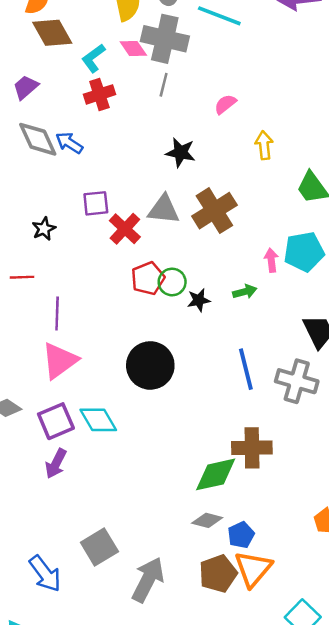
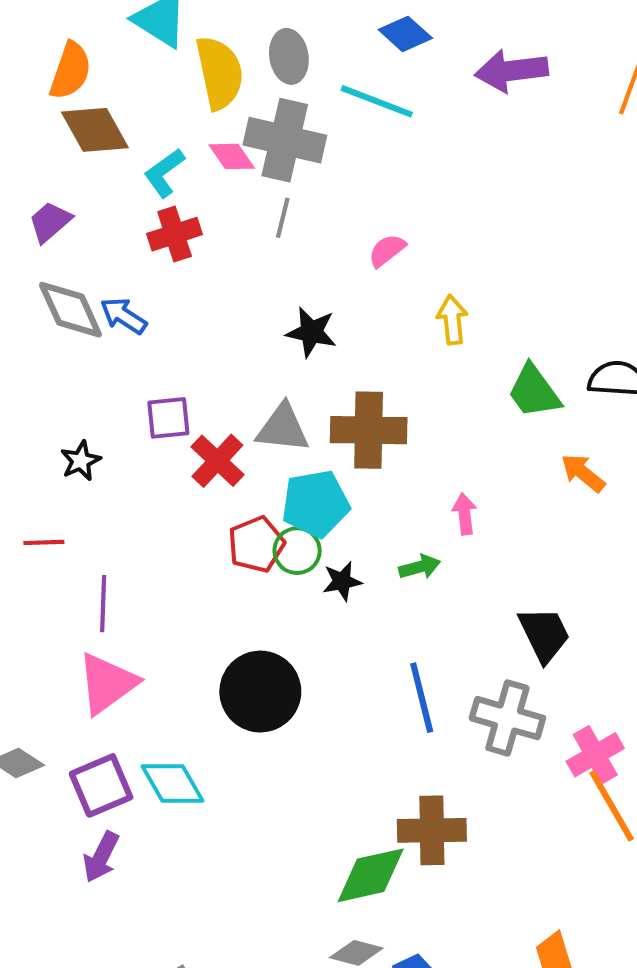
brown cross: (214, 211) -> (369, 430), turned 33
cyan pentagon: (304, 252) -> (315, 504), moved

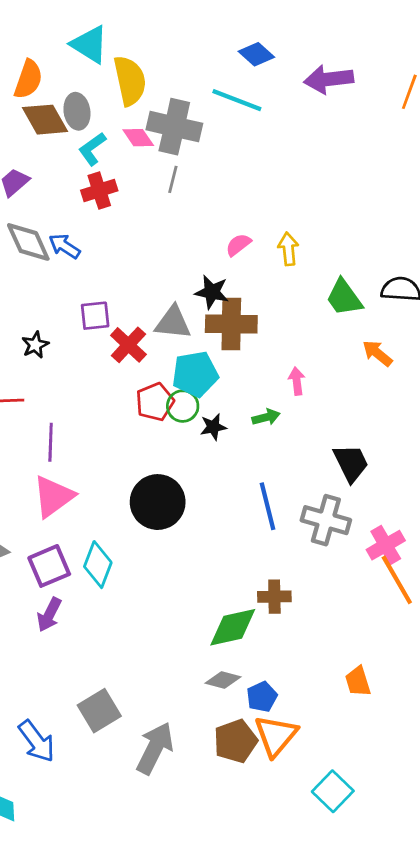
gray ellipse: (289, 56) -> (77, 111), moved
pink semicircle: (387, 250) -> (238, 245), moved
black star: (311, 332) -> (212, 292), moved
cyan diamond: (173, 783) -> (98, 565), turned 51
brown cross: (432, 830) -> (274, 597), size x0.7

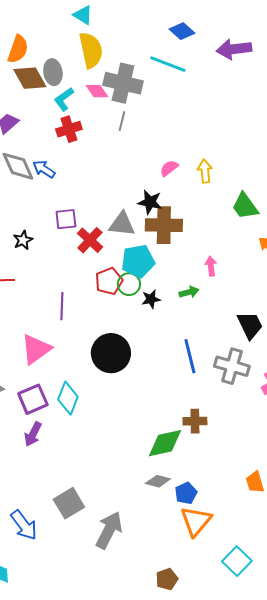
cyan triangle: (89, 45) -> (83, 15), moved, size x0.7
purple line: (51, 442) -> (62, 306), moved
brown pentagon: (236, 741) -> (167, 579), moved, size x0.7

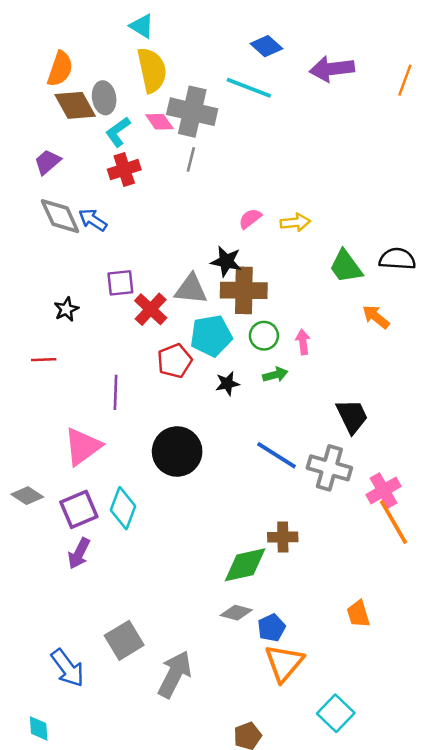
yellow arrow: (205, 171) -> (295, 222), turned 90
green circle: (129, 284) -> (264, 336), moved
blue line: (190, 356) -> (277, 455), turned -44

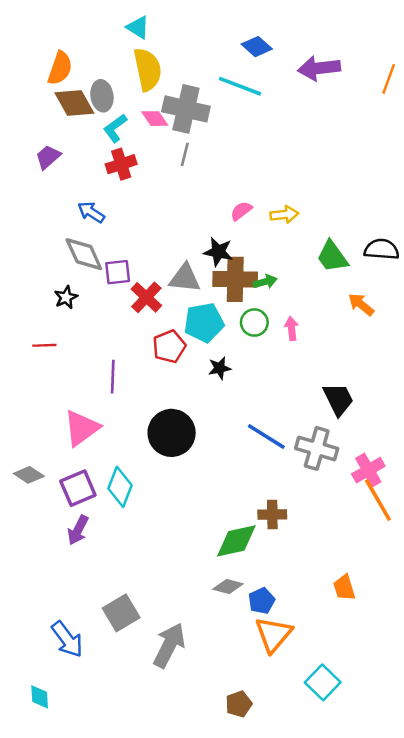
gray diamond: (60, 216) -> (84, 254), moved
green arrow: (275, 375) -> (265, 282), moved

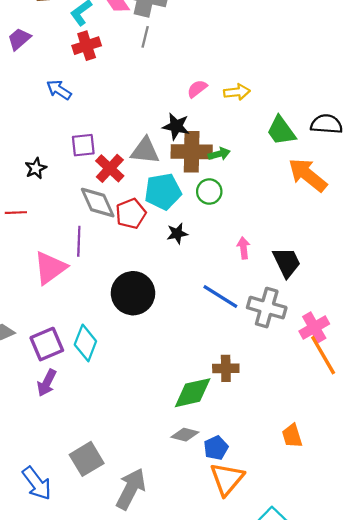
gray diamond: (84, 254) -> (98, 203), moved
orange arrow: (361, 305) -> (308, 175), size x1.6
pink arrow: (292, 329) -> (244, 248), moved
pink triangle: (82, 428) -> (50, 268), moved

